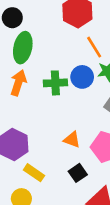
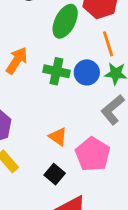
green ellipse: (23, 48) -> (65, 21), moved
black square: (78, 173) -> (55, 174), turned -30

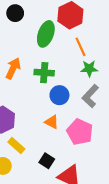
blue circle: (87, 72) -> (59, 95), moved
black square: (55, 174) -> (47, 161), moved

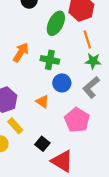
orange triangle: (52, 122) -> (42, 102), moved

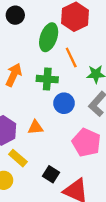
orange line: (87, 39) -> (71, 58), moved
orange triangle: (42, 102) -> (35, 127), moved, turned -32

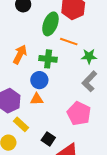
orange line: (71, 58) -> (69, 42), turned -48
blue circle: (64, 103) -> (39, 80), moved

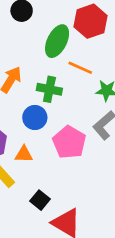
orange triangle: (37, 99) -> (24, 154), moved
pink pentagon: (79, 113) -> (69, 142), moved

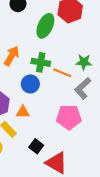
orange line: (80, 68) -> (62, 73), moved
pink pentagon: (69, 142) -> (69, 117), moved, turned -30

